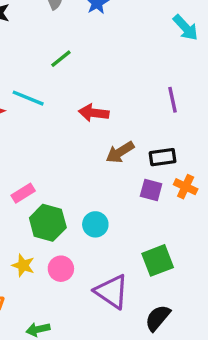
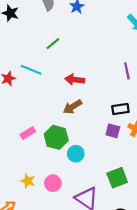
brown arrow: (120, 152) -> (72, 107), moved
green hexagon: (48, 223) -> (56, 137), moved

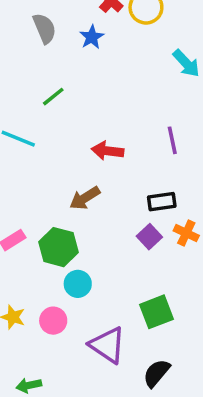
red arrow: (75, 80) -> (107, 151), moved
purple square: (113, 131) -> (149, 237), turned 32
cyan circle: (76, 154) -> (78, 284), moved

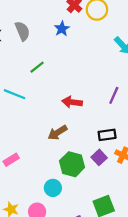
gray semicircle: (44, 28) -> (22, 31), moved
purple line: (172, 140) -> (114, 95), turned 36
green hexagon: (58, 247) -> (72, 164), moved

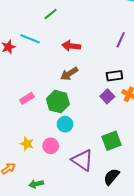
red arrow: (72, 102) -> (71, 46), moved
green hexagon: (72, 164) -> (58, 102), moved

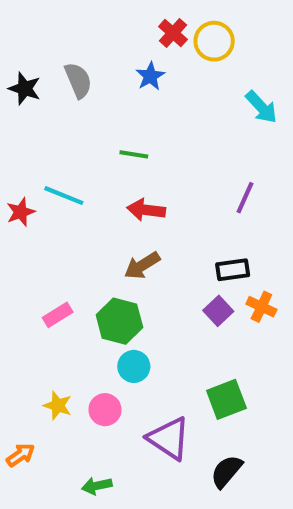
green line: (51, 14) -> (134, 154), moved, turned 48
green arrow: (36, 184) -> (97, 486), moved

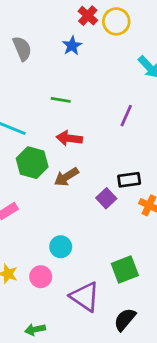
purple line: (245, 198) -> (126, 116), moved
purple square: (218, 311) -> (106, 198), moved
green hexagon: (119, 321) -> (32, 163), moved

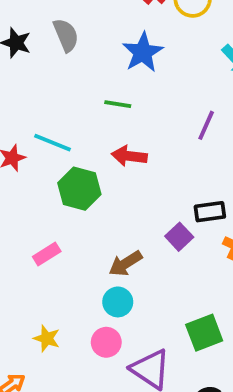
blue star: (72, 46) -> (143, 52), moved, size x1.5
brown arrow: (66, 177) -> (125, 264), moved
pink circle: (41, 277) -> (106, 342), moved

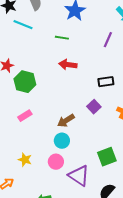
purple line: (206, 125) -> (108, 40), moved
cyan line: (52, 143) -> (23, 25), moved
green hexagon: (79, 189) -> (25, 82), moved
black rectangle: (210, 212) -> (106, 82), moved

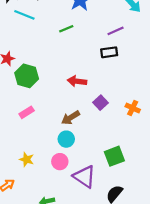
green line: (62, 38) -> (66, 29), turned -32
purple line: (108, 40) -> (116, 31), turned 42
red arrow: (68, 65) -> (77, 81), moved
black rectangle: (106, 82) -> (109, 52), moved

